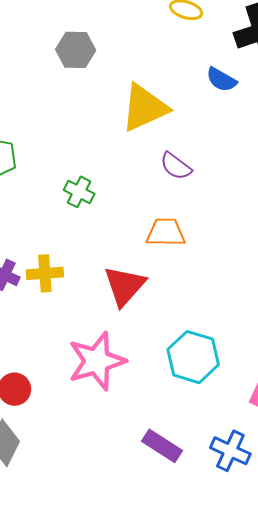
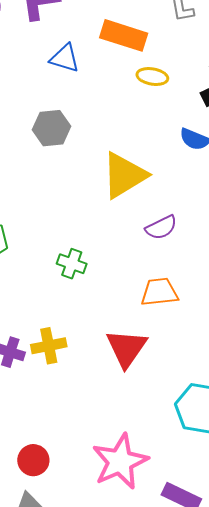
purple semicircle: (176, 166) -> (161, 227), turned -56
pink star: (97, 361) -> (120, 462), moved

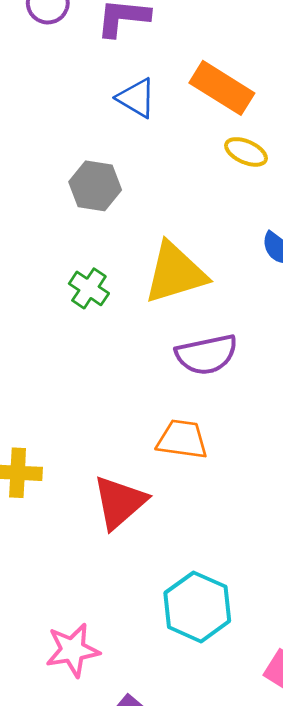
purple semicircle: (161, 227) -> (206, 355), size x1.4
green cross: (72, 264) -> (89, 288), moved
pink star: (120, 462) -> (73, 650), size x0.7

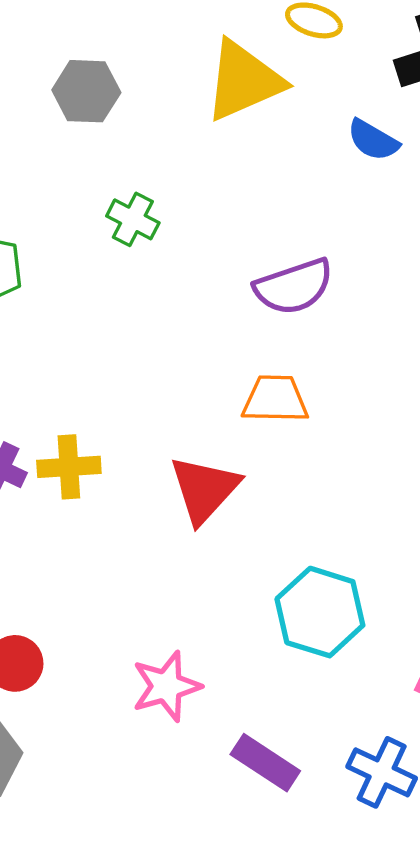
gray hexagon: (95, 186) -> (86, 91), moved
yellow triangle: (175, 273) -> (244, 81), moved

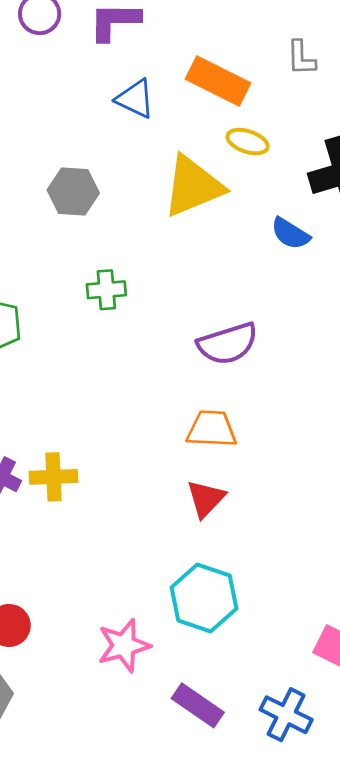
green cross: (133, 219) -> (106, 290), turned -33
red triangle: (204, 489) -> (206, 499), moved, size x0.7
cyan hexagon: (320, 612) -> (204, 598), moved

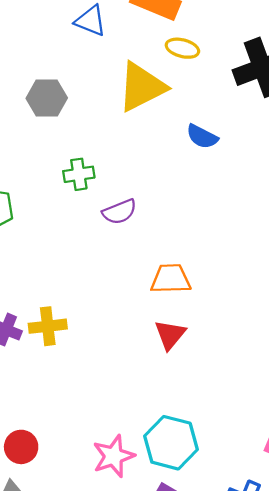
blue semicircle: (290, 234) -> (202, 137), moved
purple semicircle: (228, 344) -> (120, 212), moved, size x0.7
cyan hexagon: (204, 598) -> (171, 443), moved

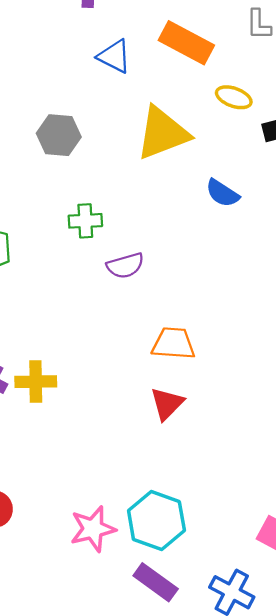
yellow ellipse: (182, 48) -> (234, 97), moved

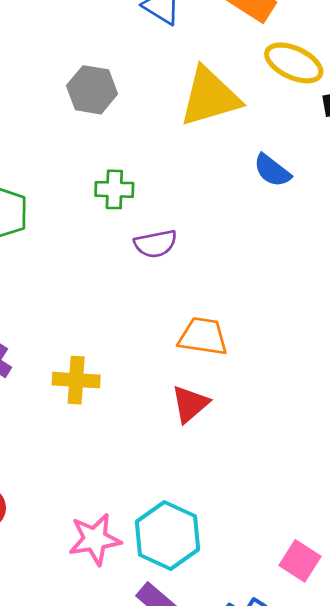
yellow ellipse: (234, 97) -> (294, 63), size x1.4
yellow cross: (36, 382) -> (76, 380), moved

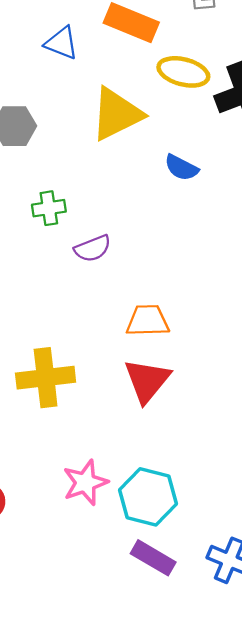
yellow cross: (76, 380) -> (46, 378), size x1.4
red triangle: (190, 404) -> (147, 381), size x1.4
pink star: (95, 539) -> (85, 483), moved

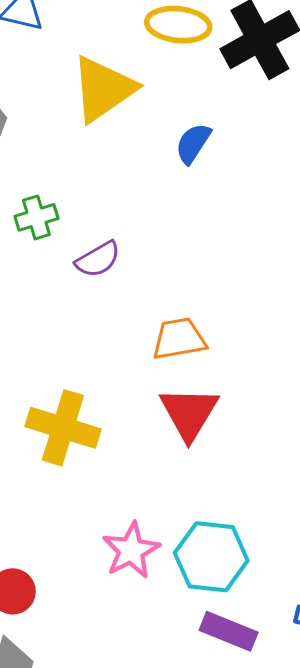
blue semicircle: (181, 168) -> (193, 143), turned 104
yellow cross: (46, 378) -> (63, 428), turned 32

